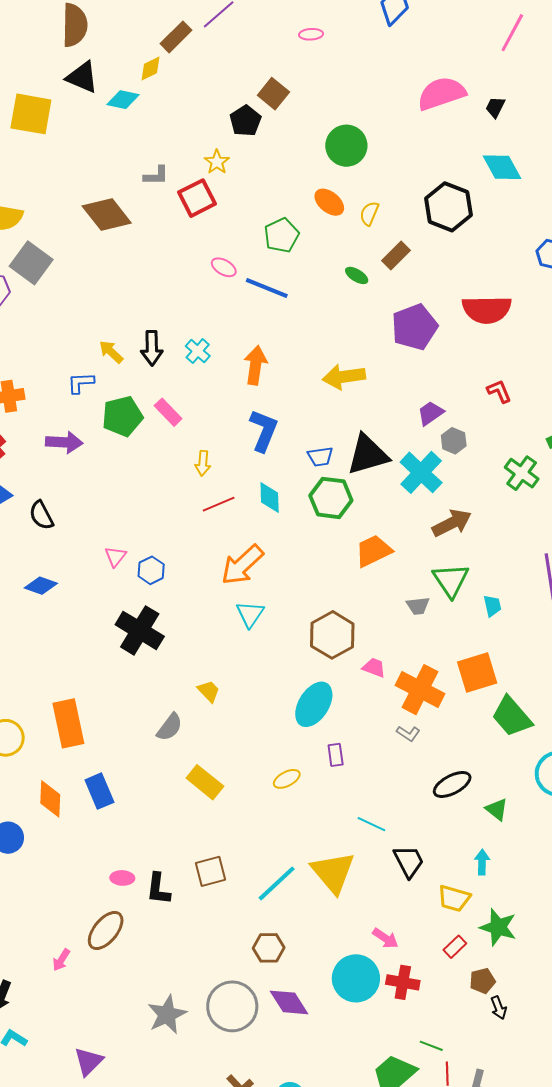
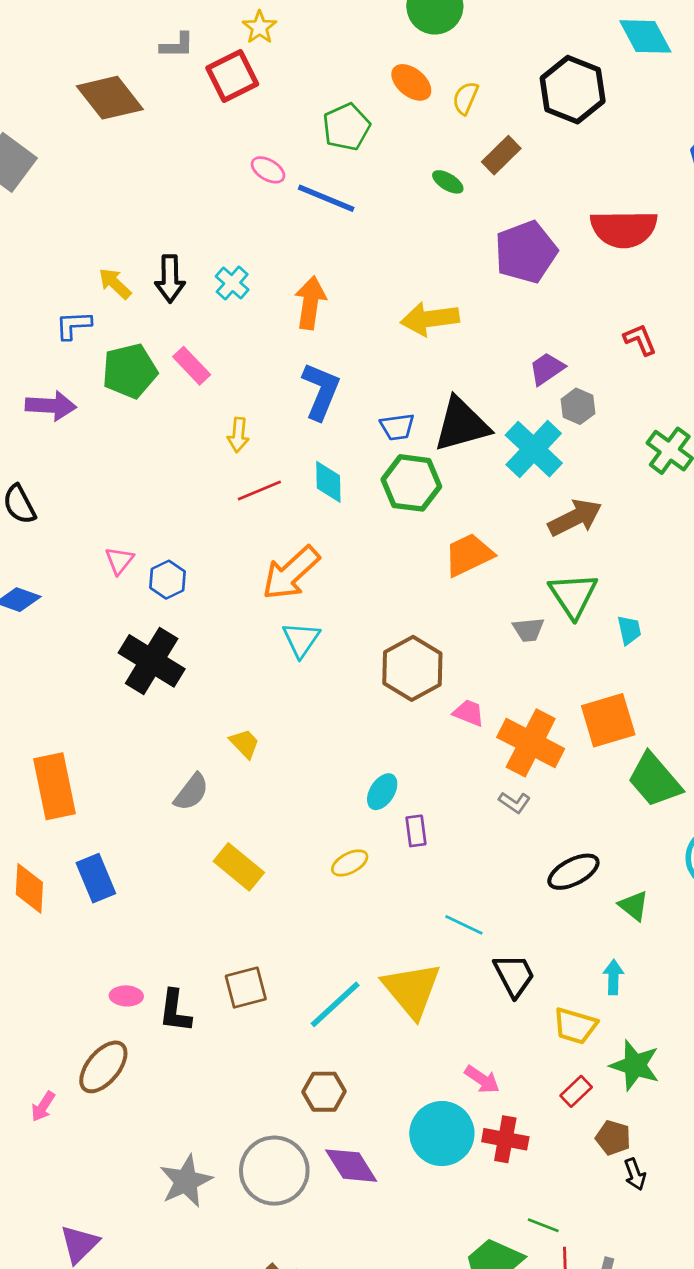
cyan ellipse: (314, 704) -> (382, 792), moved, size x0.6
brown pentagon: (482, 981) -> (613, 1138), turned 30

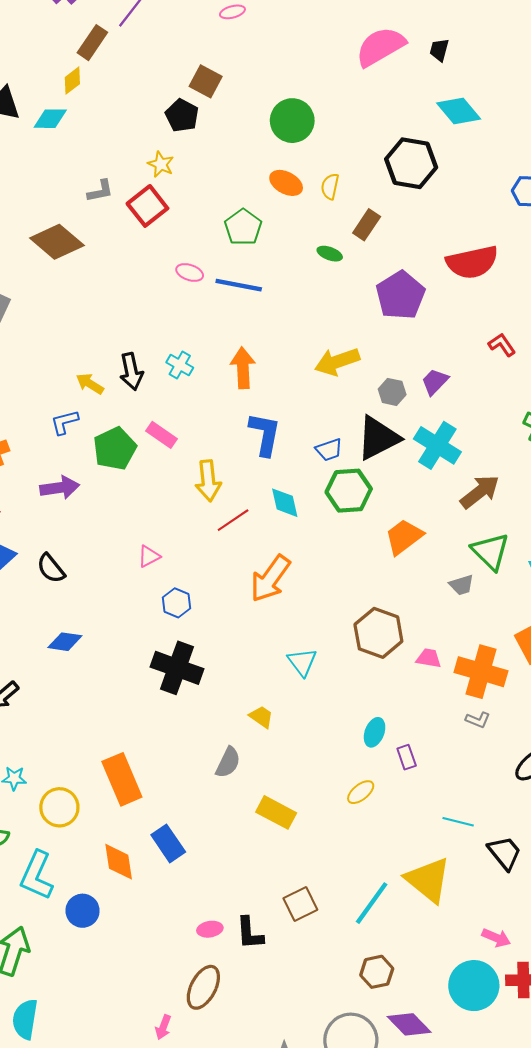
gray hexagon: (578, 406) -> (392, 392), moved
yellow arrow: (238, 435) -> (208, 481), size x1.5
pink triangle: (119, 561) -> (149, 556), moved, turned 35
cyan triangle: (301, 640) -> (302, 662), moved

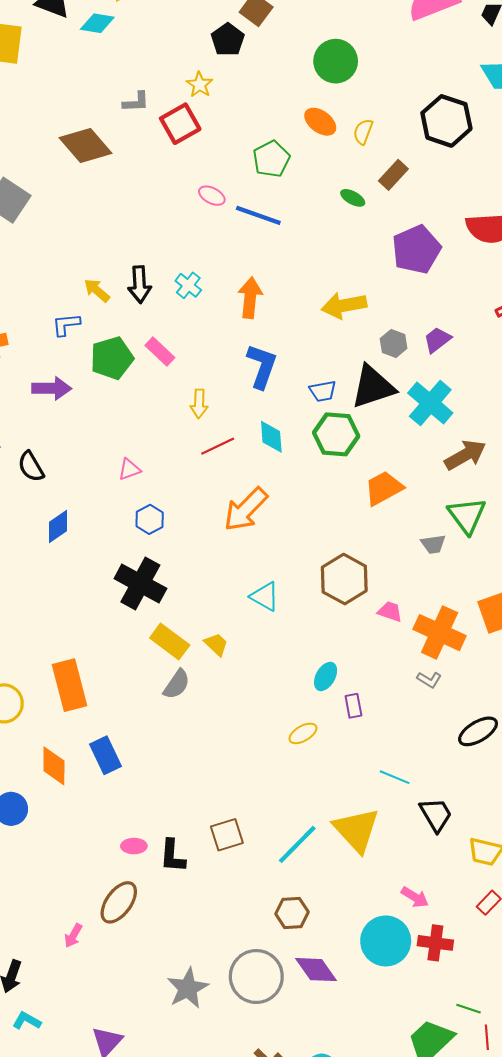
yellow arrow: (208, 481) -> (199, 404), size x0.7
blue diamond: (65, 642) -> (58, 527), moved, turned -52
cyan triangle: (302, 662) -> (265, 596), turned -32
yellow rectangle: (276, 812) -> (170, 642), moved

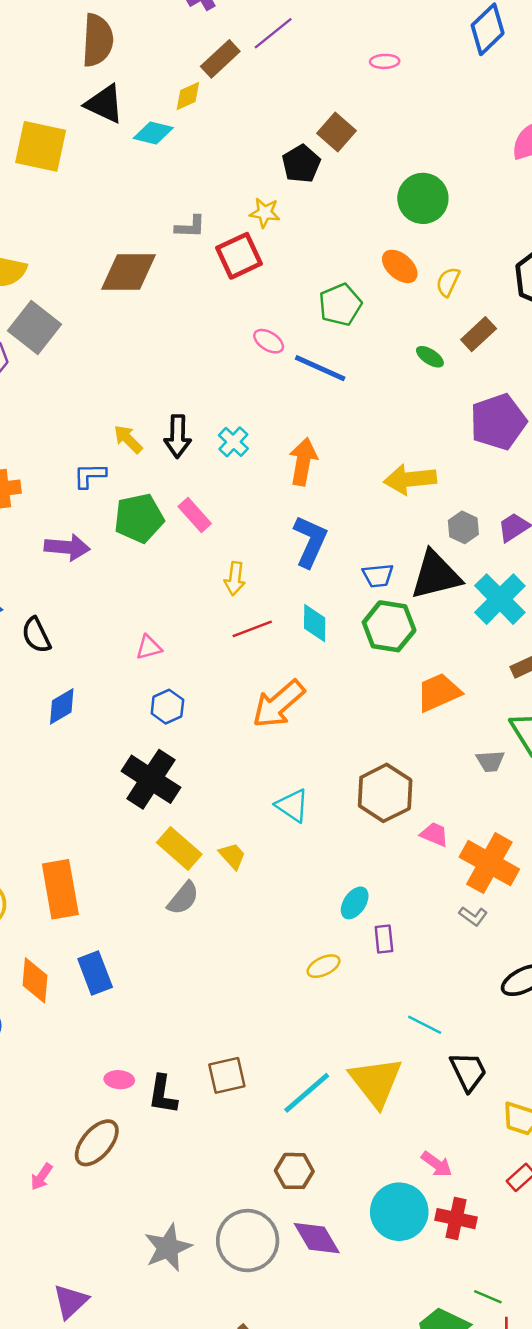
yellow star: (200, 85) -> (265, 213), turned -30
brown diamond: (86, 145) -> (128, 272), turned -54

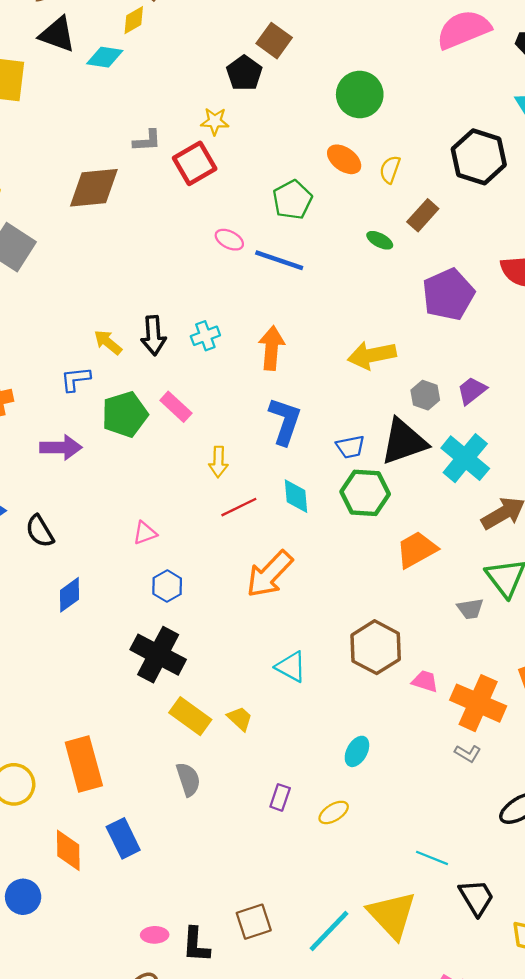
cyan cross: (233, 442) -> (205, 336), turned 32
gray semicircle: (183, 898) -> (188, 779), moved, turned -52
purple rectangle: (384, 939) -> (280, 797), moved, turned 30

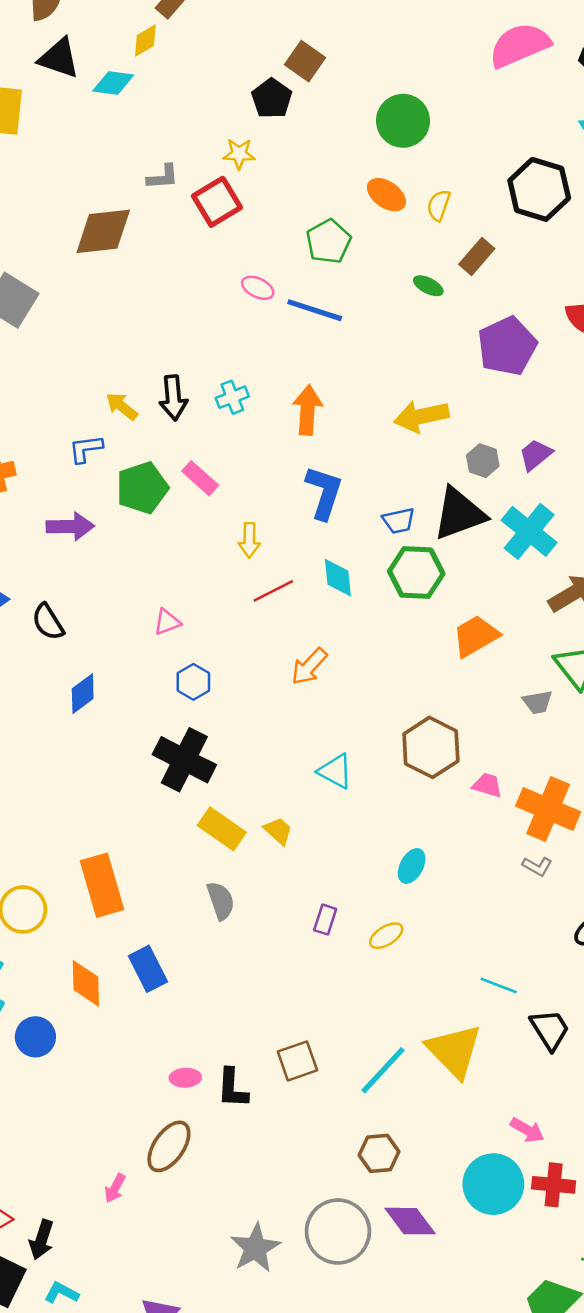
orange arrow: (270, 574) -> (309, 666), size x0.7

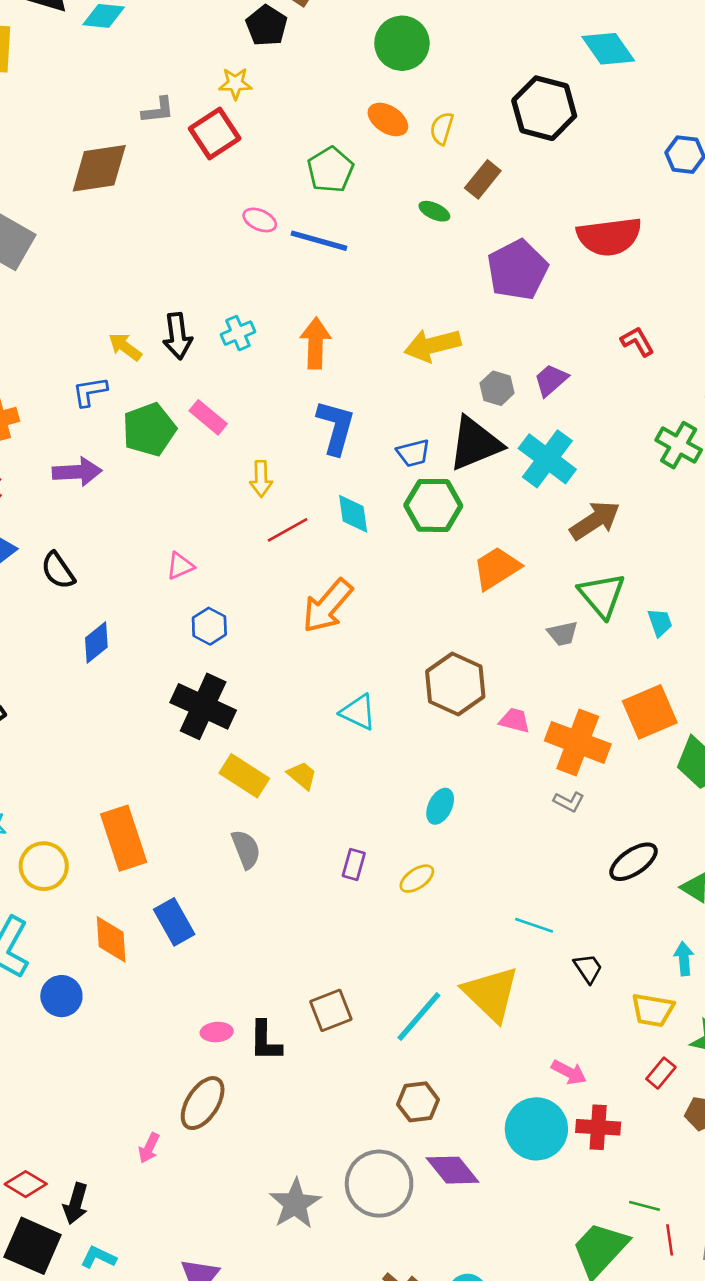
orange arrow: (309, 666) -> (327, 606), size x1.4
black trapezoid: (550, 1030) -> (588, 968), size x0.7

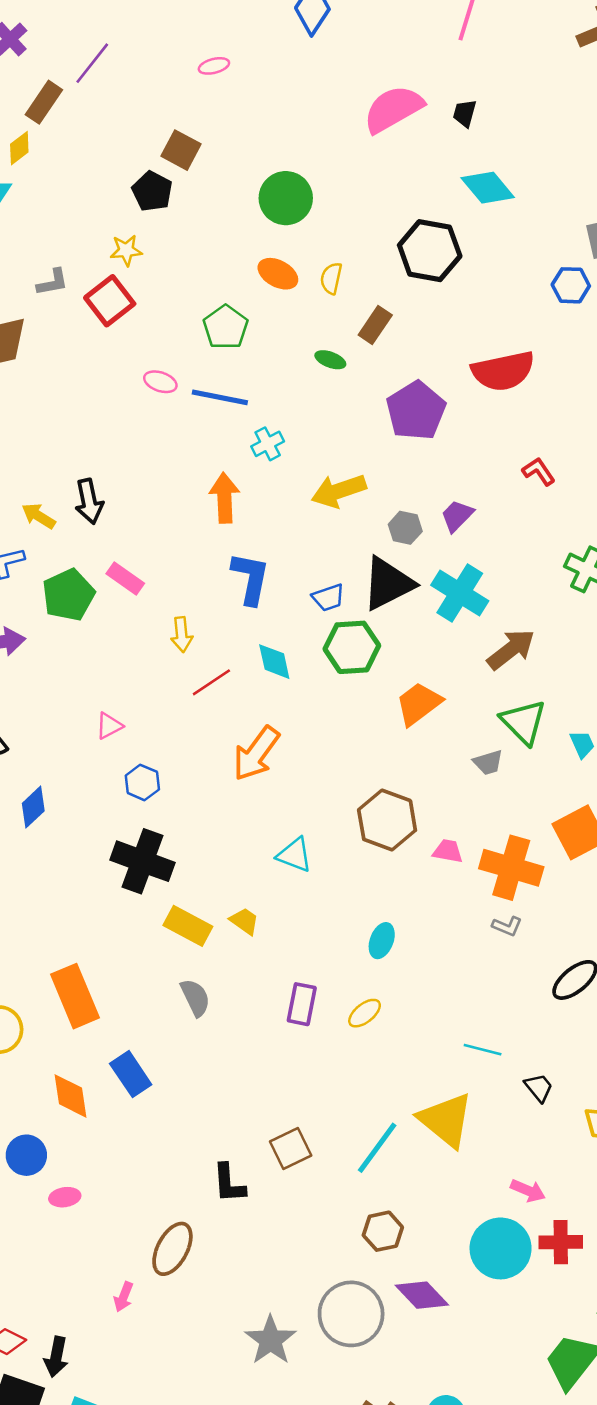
cyan cross: (238, 333) -> (268, 444), moved
purple rectangle: (354, 864) -> (302, 1004), size x1.4
pink ellipse: (217, 1032) -> (65, 1197), moved

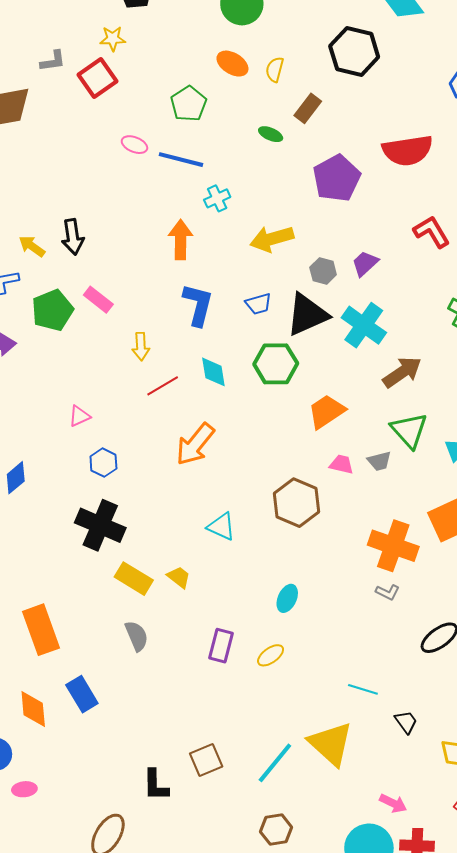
red L-shape: (539, 471) -> (432, 232), size x1.4
blue trapezoid: (328, 598) -> (258, 304), moved
pink trapezoid: (448, 851) -> (341, 464), moved

